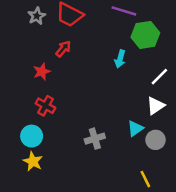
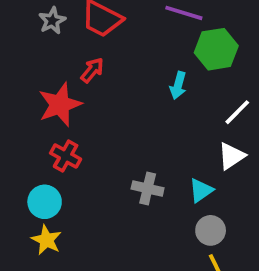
red star: (42, 72) -> (60, 105), size x1.6
gray cross: (95, 139) -> (148, 188), moved, turned 30
gray circle: (156, 140) -> (211, 230), moved

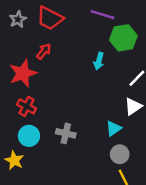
gray cross: (148, 188) -> (66, 133), moved
cyan circle: (45, 202) -> (29, 136), moved

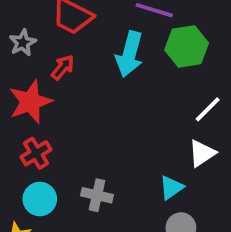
gray star: (18, 19) -> (23, 43), moved
cyan arrow: (99, 61) -> (129, 54), moved, size x1.6
red cross: (27, 106) -> (36, 153), turned 30

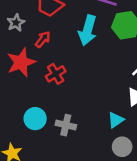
red cross: (36, 153) -> (56, 74), moved
cyan circle: (40, 199) -> (35, 119), moved

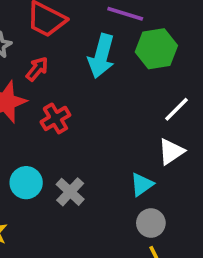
gray cross: (66, 125) -> (70, 192), turned 30

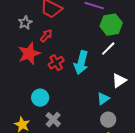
cyan arrow: (101, 56) -> (81, 63), moved
white line: (177, 109) -> (108, 49), moved
gray cross: (70, 192) -> (53, 120), moved

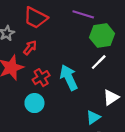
cyan arrow: (81, 63) -> (69, 78), turned 140
cyan circle: (40, 98) -> (34, 103), moved

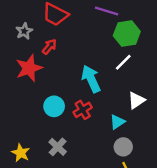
red cross: (41, 78) -> (83, 110), moved

